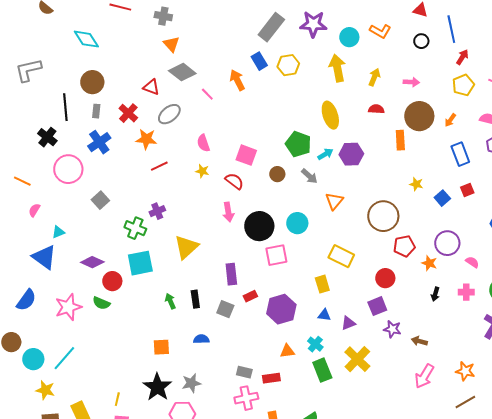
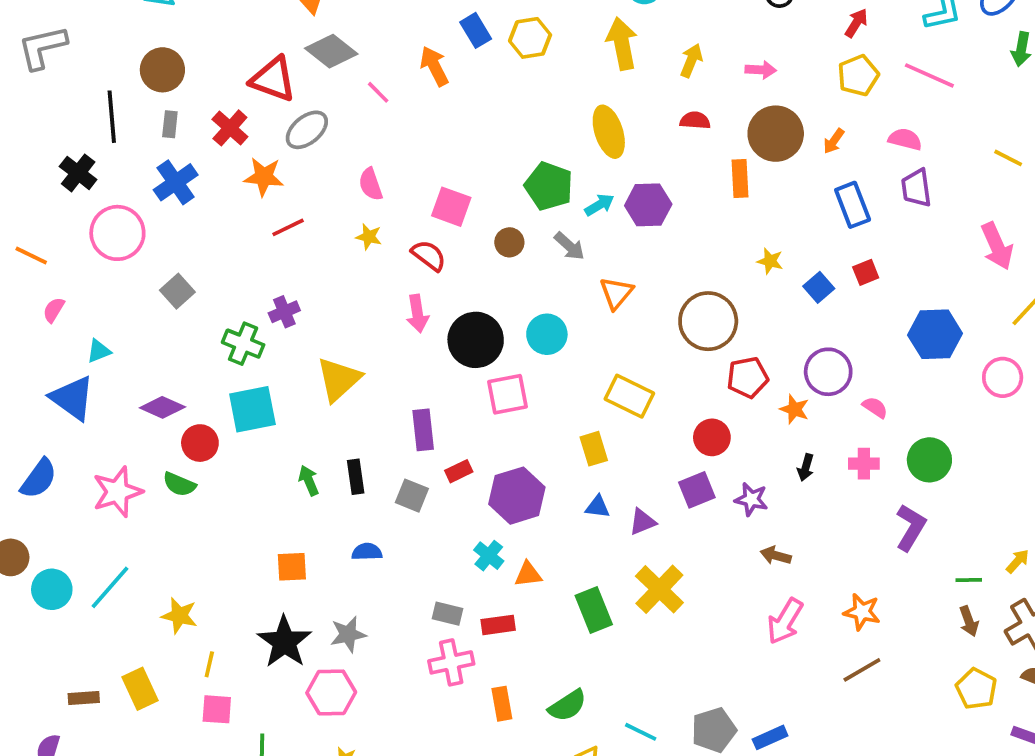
red triangle: (151, 87) -> (273, 79), size x1.5
purple star: (392, 329) -> (751, 499), moved
cyan cross: (315, 344) -> (489, 556), moved
yellow star: (45, 390) -> (179, 616), moved

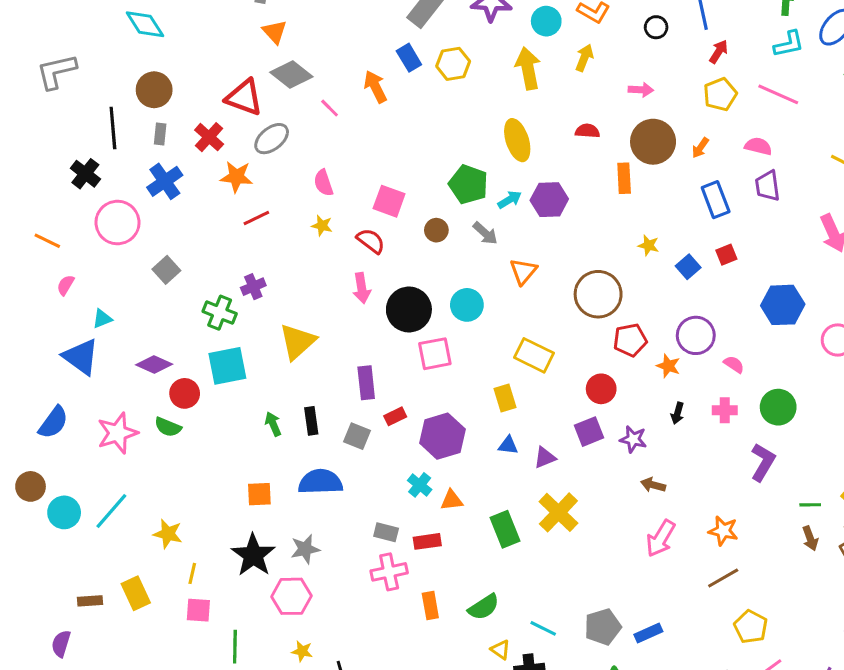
yellow arrow: (691, 60) -> (584, 58), moved
blue semicircle: (367, 552) -> (320, 482), size x1.8
yellow pentagon: (976, 689) -> (751, 627), moved

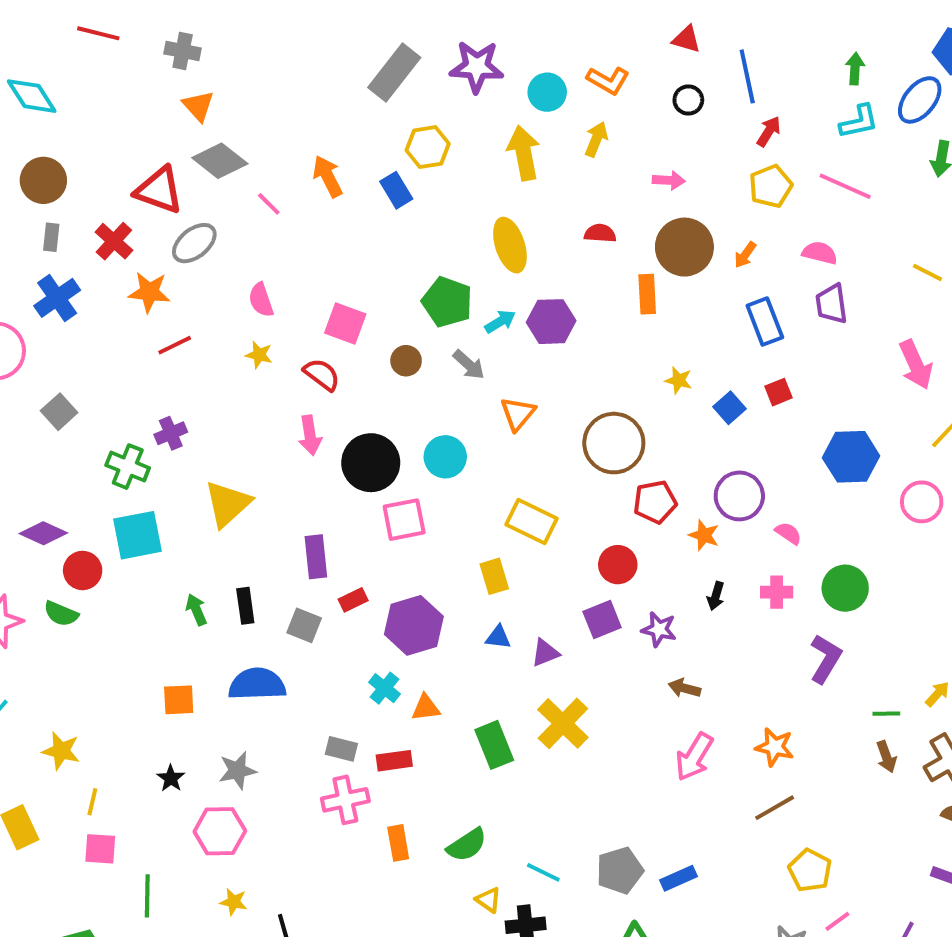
blue rectangle: (409, 58) -> (396, 190), moved
black star: (253, 555) -> (171, 778), size x0.5

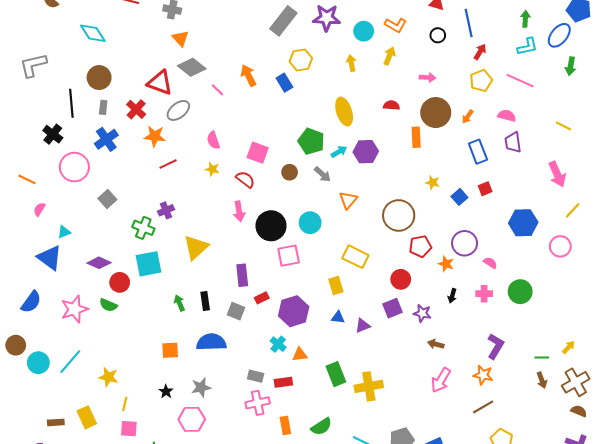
yellow arrow: (524, 153) -> (351, 63), size x0.6
purple L-shape: (826, 659) -> (495, 346), moved
yellow cross: (563, 723) -> (369, 386), moved, turned 36

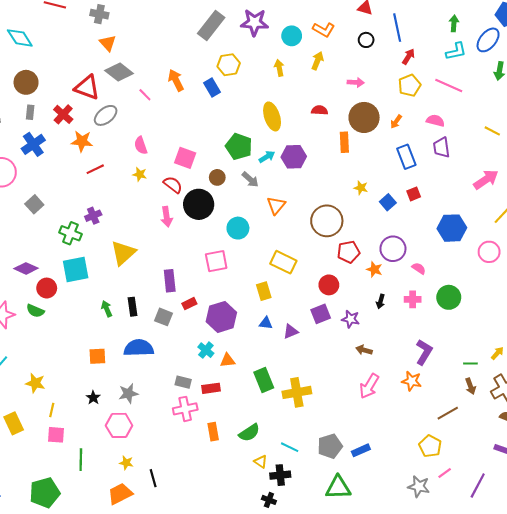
pink arrow: (557, 174) -> (486, 180), turned -100
black circle: (271, 226) -> (199, 204), moved
brown line: (483, 407) -> (448, 413), moved

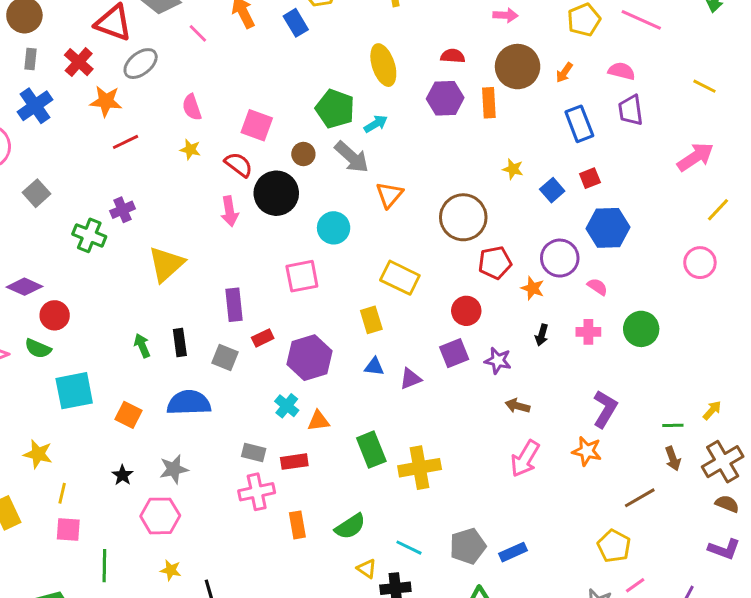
purple hexagon: (294, 157) -> (445, 98), moved
gray arrow: (250, 180) -> (352, 157), size x1.4
blue hexagon: (452, 228) -> (608, 228), moved
cyan square: (76, 269) -> (74, 391), moved
orange square: (97, 356) -> (128, 415), turned 30

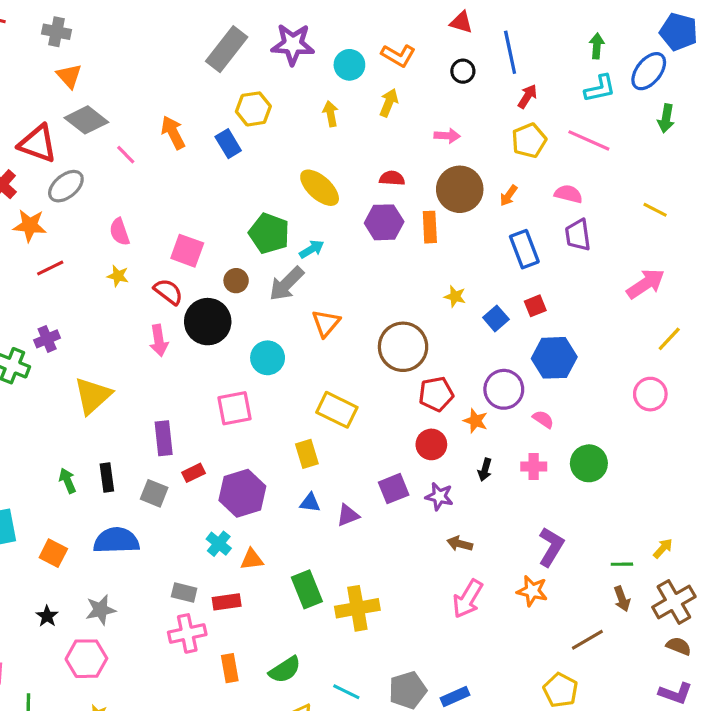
yellow ellipse: (383, 65) -> (320, 188), turned -30
gray arrow: (352, 157) -> (286, 284), turned 93
red circle: (466, 311) -> (431, 444), moved

